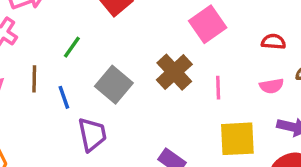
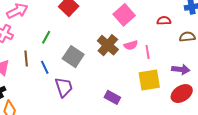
pink semicircle: (272, 86) -> (131, 45), moved
pink line: (218, 88) -> (148, 52), moved

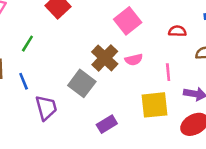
pink line: (148, 52) -> (168, 72), moved
gray square: (73, 57) -> (82, 83), moved
purple rectangle: (112, 97) -> (107, 124), turned -63

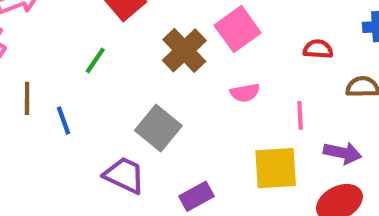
green line: (27, 44) -> (95, 60), moved
brown cross: (105, 58) -> (184, 50), moved
purple trapezoid: (46, 108) -> (124, 175), moved, turned -52

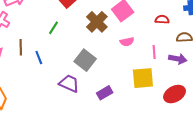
purple arrow: (343, 153) -> (178, 59), moved

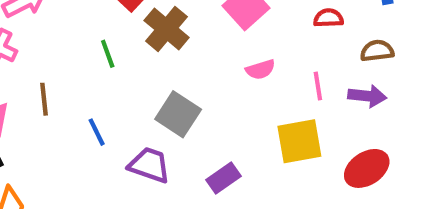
brown cross: (97, 22) -> (167, 29), moved
green line: (54, 28) -> (108, 54), turned -48
blue line: (39, 58) -> (97, 132), moved

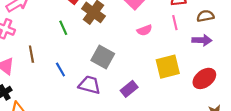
pink line: (318, 86) -> (175, 23), moved

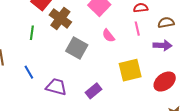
green line: (63, 28) -> (32, 33), turned 32
pink semicircle: (145, 30) -> (108, 36), turned 72
gray square: (103, 57) -> (77, 48), moved

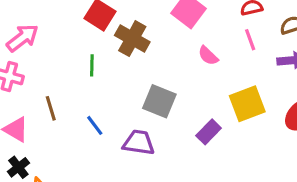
gray square: (77, 48) -> (159, 101), moved
purple rectangle: (94, 91) -> (209, 132), moved

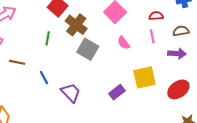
gray square: (159, 101) -> (88, 49), moved
brown line: (51, 108) -> (17, 62), turned -70
purple trapezoid: (139, 143) -> (71, 93), turned 30

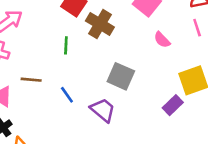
gray square: (88, 49) -> (121, 76), moved
purple rectangle: (117, 92) -> (173, 105), moved

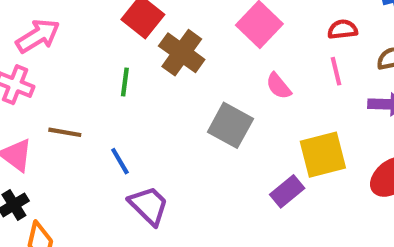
gray square: (121, 76) -> (230, 125), moved
purple trapezoid: (103, 110) -> (149, 206), moved

